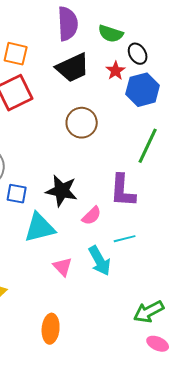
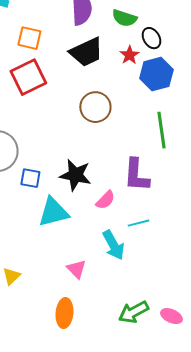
green line: (148, 146) -> (161, 130), turned -33
pink triangle: (63, 267) -> (76, 269), moved
green arrow: (149, 312) -> (133, 312), moved
pink ellipse: (158, 344) -> (171, 316), moved

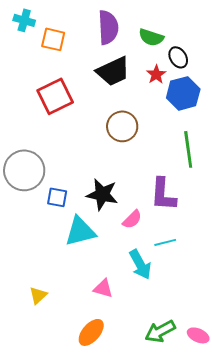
orange square: (29, 38) -> (53, 39), moved
pink triangle: (76, 269) -> (103, 288), turned -30
orange ellipse: (64, 313) -> (91, 332), turned 36

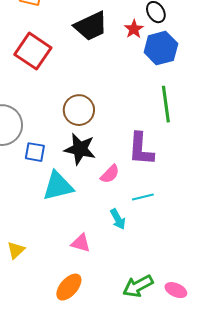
red square: (55, 96) -> (33, 51), turned -30
brown circle: (122, 126) -> (79, 110), moved
cyan arrow: (140, 264) -> (118, 219), size x0.7

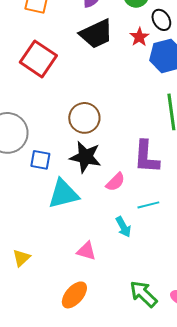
green arrow: (138, 286) -> (143, 294), turned 72

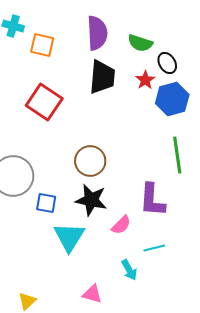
black trapezoid: (96, 34) -> (102, 77), turned -60
cyan triangle: (63, 194) -> (69, 237), turned -44

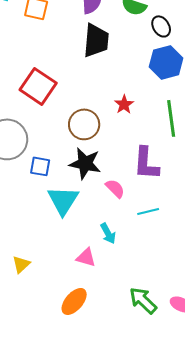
red star: (145, 80) -> (124, 104), moved
red square: (44, 102) -> (38, 86), moved
pink semicircle: (121, 225) -> (115, 188), turned -90
cyan arrow: (129, 270) -> (108, 233), moved

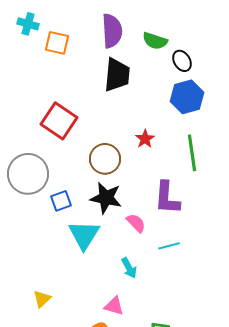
blue square: (40, 166) -> (61, 201), turned -30
pink triangle: (86, 257) -> (114, 306), moved

